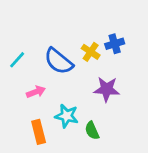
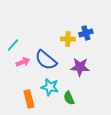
yellow cross: (91, 52) -> (68, 39), turned -32
blue semicircle: (59, 61) -> (46, 60), moved
pink arrow: (36, 92) -> (23, 62), moved

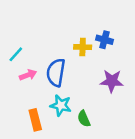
blue cross: (86, 33) -> (104, 40), turned 32
blue semicircle: (46, 60) -> (56, 73), turned 60
purple star: (80, 67) -> (112, 81), moved

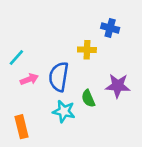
blue cross: (104, 40) -> (110, 28), moved
green semicircle: (84, 119) -> (88, 98), moved
orange rectangle: (35, 120) -> (22, 127), moved

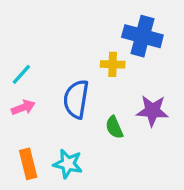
blue cross: (110, 28) -> (142, 36), size x1.6
pink arrow: (29, 79) -> (23, 107), moved
cyan star: (64, 111) -> (68, 164), moved

